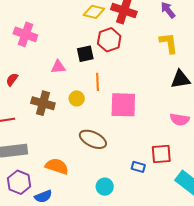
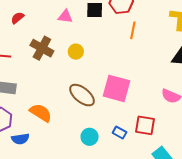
orange line: (97, 82) -> (133, 30), moved
pink square: (123, 105) -> (116, 88), moved
cyan circle: (105, 187) -> (90, 137), moved

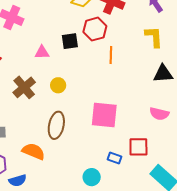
brown cross: (42, 48) -> (24, 87), turned 30
brown ellipse: (82, 95) -> (56, 125), moved, turned 72
cyan circle: (90, 137) -> (92, 177), moved

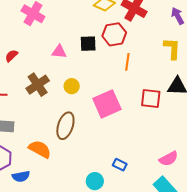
pink semicircle: (159, 114) -> (169, 159), moved, turned -48
pink square: (104, 115) -> (107, 104), moved, turned -36
red square: (138, 147) -> (151, 98), moved

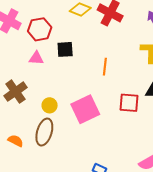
red hexagon: (114, 34) -> (40, 29), moved
yellow circle: (72, 86) -> (50, 105), moved
orange semicircle: (40, 149) -> (16, 141), moved, size x0.7

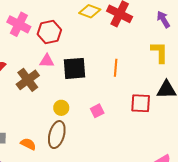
black square: (65, 49) -> (74, 68), moved, size x1.4
brown cross: (16, 92) -> (28, 80), moved
pink square: (85, 109) -> (97, 111), size x0.5

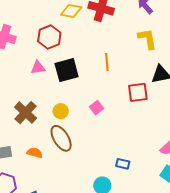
red hexagon: (49, 32) -> (49, 37), moved
brown cross: (28, 80) -> (26, 113), moved
brown ellipse: (57, 135) -> (61, 138), turned -36

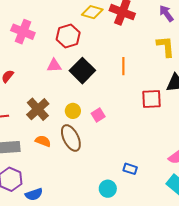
black square: (67, 70) -> (82, 71), turned -35
pink square: (97, 108) -> (98, 115), moved
orange semicircle: (35, 153) -> (43, 141), moved

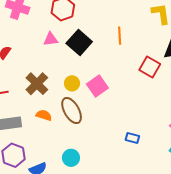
red square: (152, 99) -> (150, 67), turned 35
pink square: (98, 115) -> (97, 86), size x1.5
cyan circle: (108, 189) -> (71, 158), moved

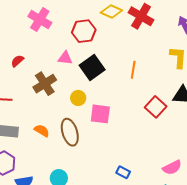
yellow circle: (72, 83) -> (78, 98), moved
brown cross: (37, 84) -> (45, 84), moved
pink square: (97, 86) -> (100, 114), turned 30

